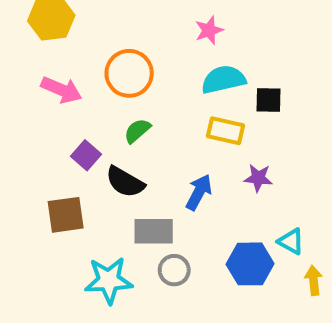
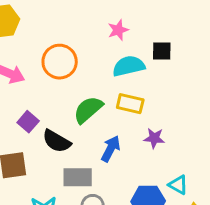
black square: (268, 100) -> (162, 51), moved
green semicircle: (137, 131) -> (88, 110), moved, size x1.5

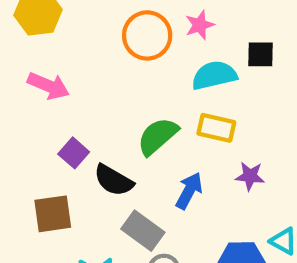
orange circle: (60, 62) -> (147, 35), moved
gray rectangle: (78, 177) -> (143, 231), turned 36

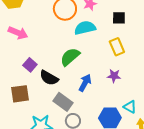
cyan semicircle: (214, 75) -> (85, 28), moved
yellow rectangle: (216, 128) -> (117, 47), moved, turned 54

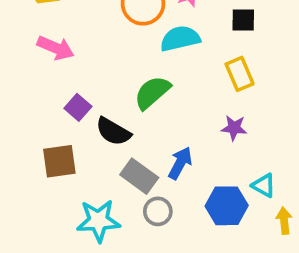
blue arrow: (85, 83) -> (180, 163), moved

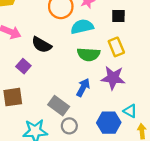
green semicircle: (152, 92) -> (89, 54), moved, turned -135
purple star: (234, 128) -> (113, 78), size x1.6
black semicircle: (113, 132) -> (42, 45), moved
blue arrow: (180, 163) -> (83, 87), moved

